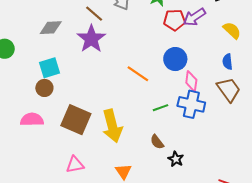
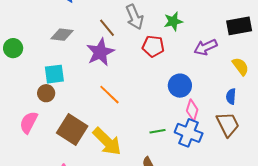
red pentagon: (175, 20) -> (153, 46), moved
orange line: (138, 74) -> (109, 95), moved
pink semicircle: (32, 120) -> (29, 122), turned -70
yellow arrow: (112, 126) -> (107, 142), turned -40

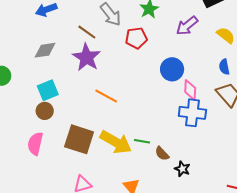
green line: (157, 131) -> (142, 141), moved, turned 35

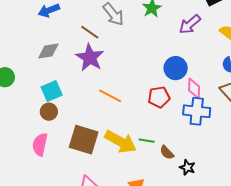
red pentagon: (136, 38) -> (159, 97), moved

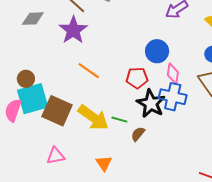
cyan square: (52, 91) -> (33, 99), moved, size x1.5
brown semicircle: (167, 153) -> (138, 134), turned 77
black star: (187, 167) -> (151, 103), moved, size x1.8

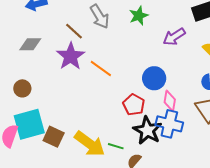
orange line: (89, 71) -> (101, 69), moved
red pentagon: (137, 78) -> (134, 105), turned 30
brown circle: (26, 79) -> (22, 88), moved
brown square: (57, 111) -> (54, 137), size x0.7

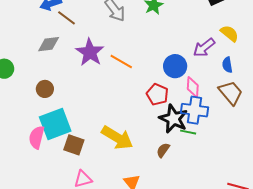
brown line: (74, 31) -> (67, 18), moved
purple arrow: (174, 37) -> (204, 48), moved
brown square: (54, 137) -> (74, 145), moved
green line: (116, 146) -> (188, 132), moved

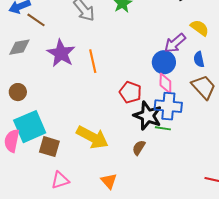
orange line: (121, 62) -> (93, 61), turned 50
blue circle: (175, 66) -> (164, 62), moved

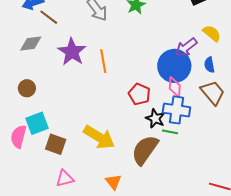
blue circle: (164, 62) -> (174, 66), size x1.4
black star: (148, 116) -> (155, 118), size x0.7
cyan square: (30, 127) -> (37, 123), size x0.7
brown semicircle: (139, 148) -> (145, 150), size x2.0

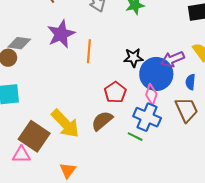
gray diamond: (31, 43) -> (19, 43), moved
black star: (155, 118) -> (133, 58), moved, turned 30
brown square: (56, 144) -> (34, 136), moved, size x1.4
brown semicircle: (145, 150) -> (102, 121), moved, size x0.7

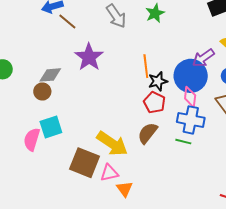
orange line: (89, 51) -> (146, 66), moved
black star: (133, 58) -> (158, 81), moved
pink triangle: (21, 155) -> (109, 173), moved

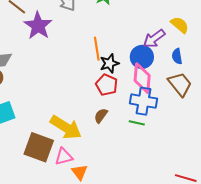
purple star: (89, 57) -> (38, 26), moved
blue circle: (191, 76) -> (142, 57), size x0.7
pink diamond: (190, 97) -> (142, 78), size x1.4
brown semicircle: (148, 133) -> (101, 116), size x0.7

